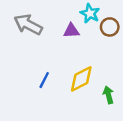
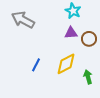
brown circle: (110, 27) -> (89, 39), moved
purple triangle: (71, 31) -> (71, 33), moved

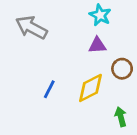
brown circle: (89, 39) -> (122, 69), moved
green arrow: (88, 77) -> (121, 117), moved

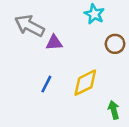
purple triangle: (97, 45) -> (54, 43), moved
brown circle: (122, 69) -> (115, 44), moved

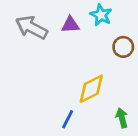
purple triangle: (54, 43) -> (70, 25), moved
blue line: (46, 84) -> (68, 119), moved

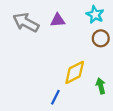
cyan star: (101, 15) -> (95, 15), moved
green arrow: (122, 118) -> (101, 86), moved

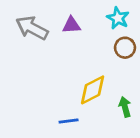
blue line: (55, 97) -> (69, 121), turned 56

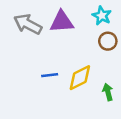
purple triangle: (71, 25) -> (62, 22), size x1.5
blue line: (69, 121) -> (50, 75), moved

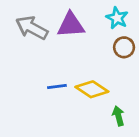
yellow diamond: (80, 78) -> (92, 89), turned 60
green arrow: (108, 92) -> (118, 116), moved

